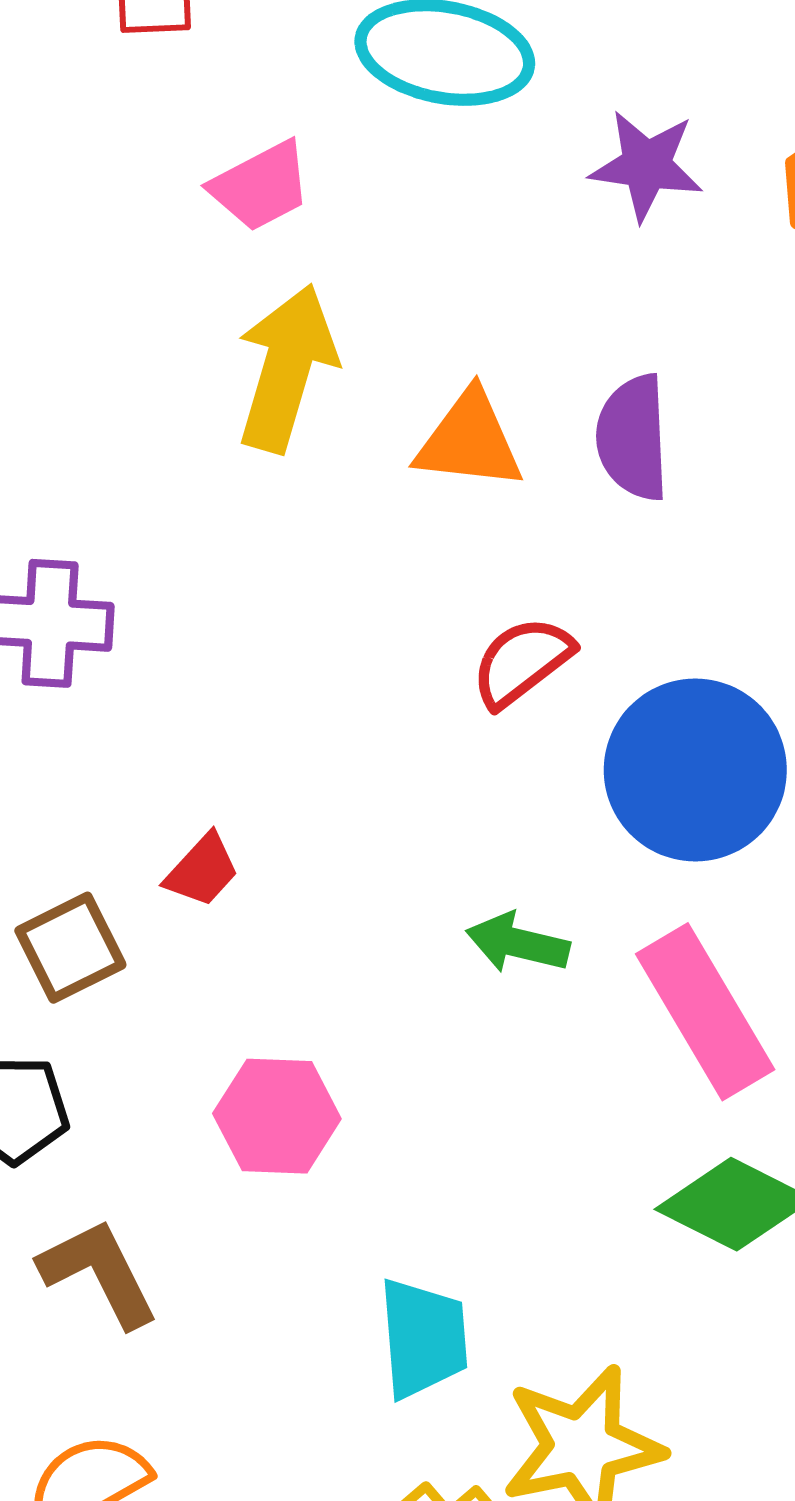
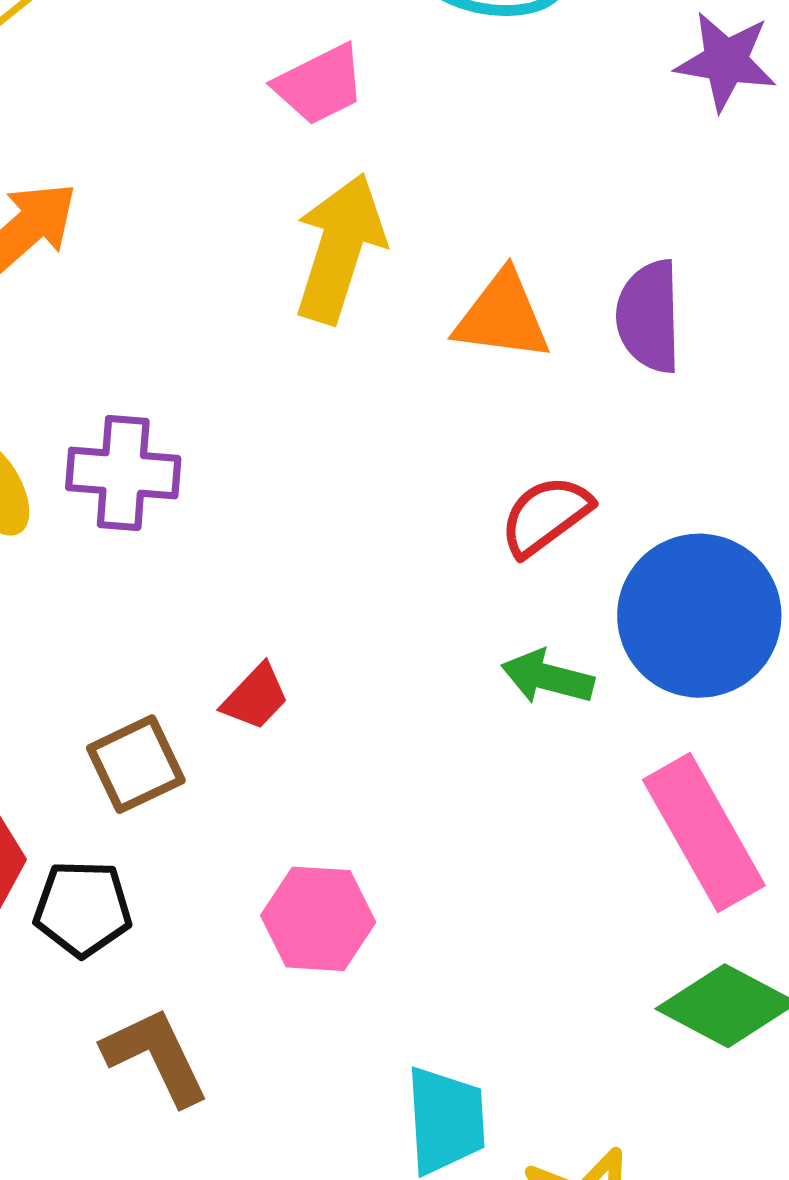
purple star: (646, 165) -> (726, 61), moved
green arrow: (518, 943) -> (547, 677), moved

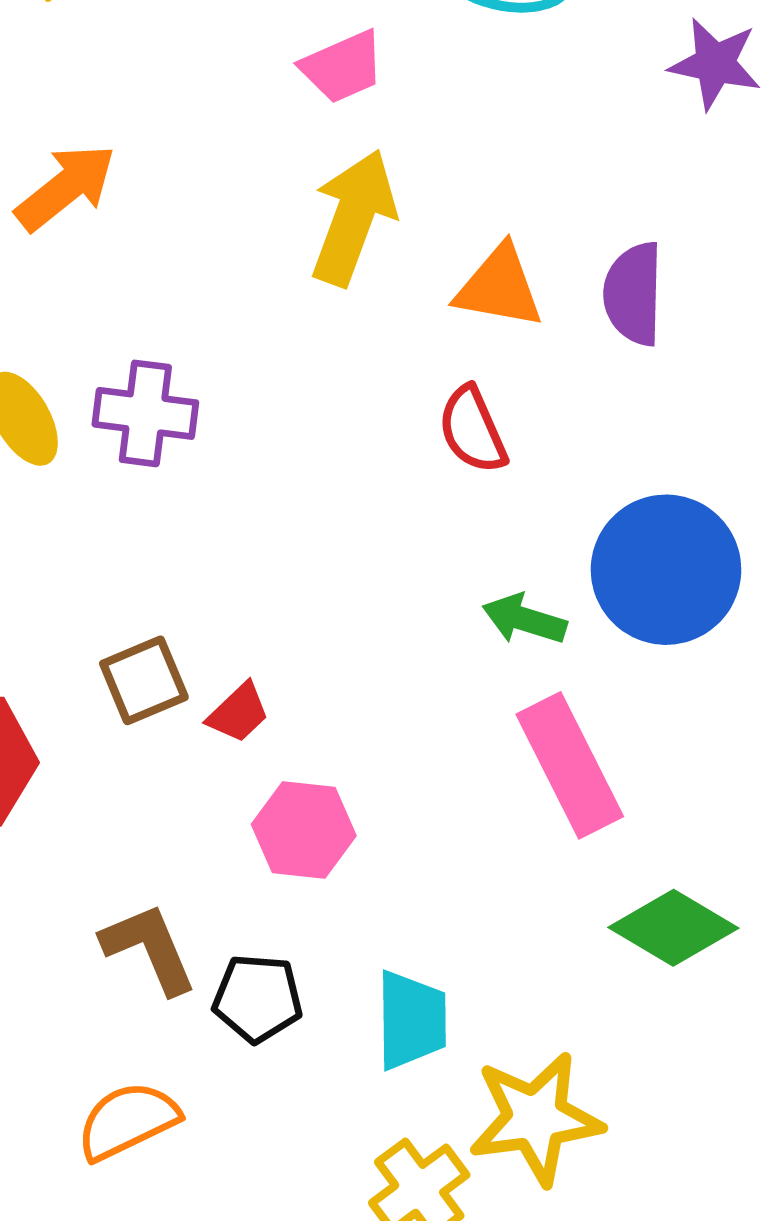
red semicircle: (546, 516) -> (472, 430), moved, turned -80
red trapezoid: (255, 697) -> (238, 713), moved
pink rectangle: (704, 833) -> (570, 765), moved
black pentagon: (83, 909) -> (258, 998), moved

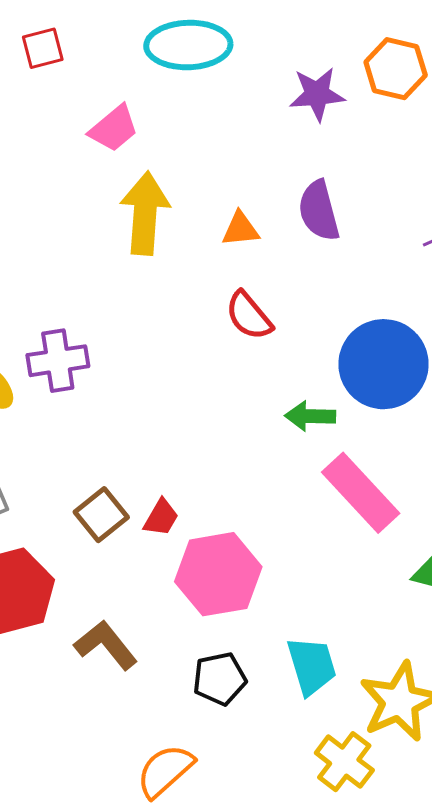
purple star: (715, 64) -> (317, 94), moved
orange triangle: (499, 287) -> (241, 229), size x0.7
pink hexagon: (304, 830) -> (218, 574), size x1.4
brown L-shape: (149, 948) -> (106, 645), moved

